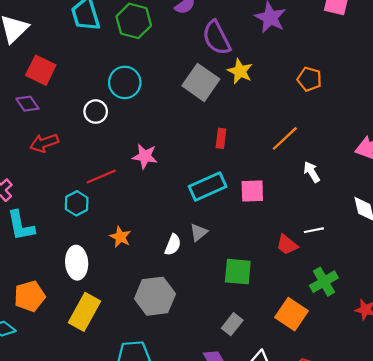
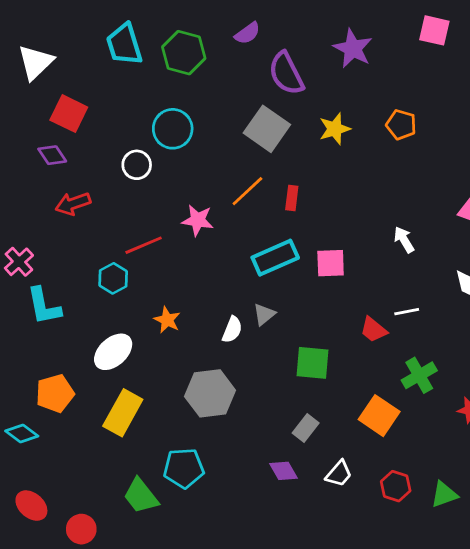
yellow star: (240, 71) -> (335, 129), moved, turned 30
orange line: (285, 138) -> (247, 191), moved
white ellipse: (77, 263) -> (113, 352), turned 52

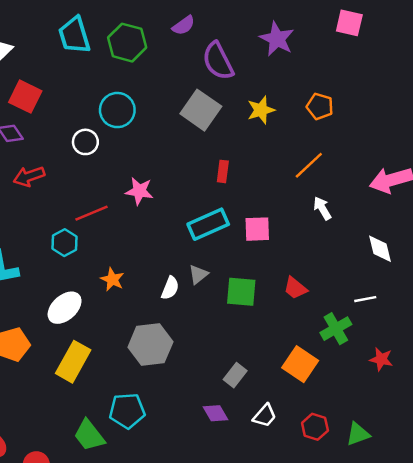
orange line: (247, 191) -> (309, 165), moved
white line: (407, 312) -> (365, 299), moved
green square: (313, 363) -> (241, 292), moved

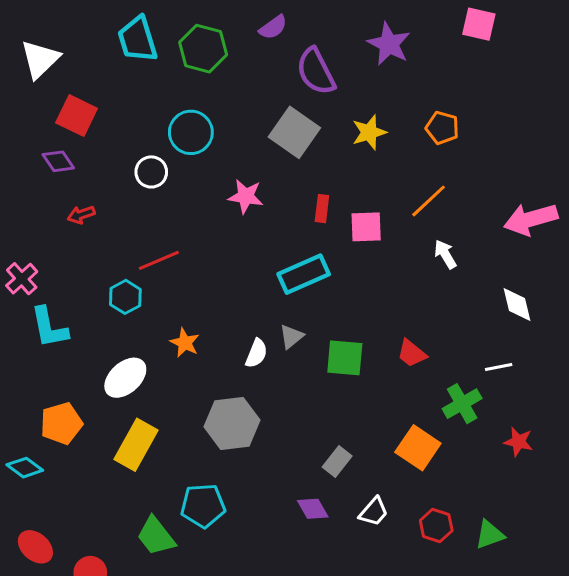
red arrow: (29, 176) -> (81, 215), size x0.7
pink star: (139, 191) -> (246, 196), moved
pink square: (257, 229) -> (366, 227), moved

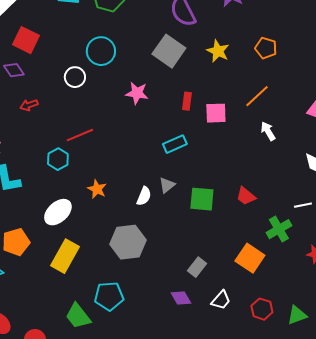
yellow star: (369, 132) -> (218, 51), turned -30
cyan rectangle: (304, 274) -> (175, 144), size x0.7

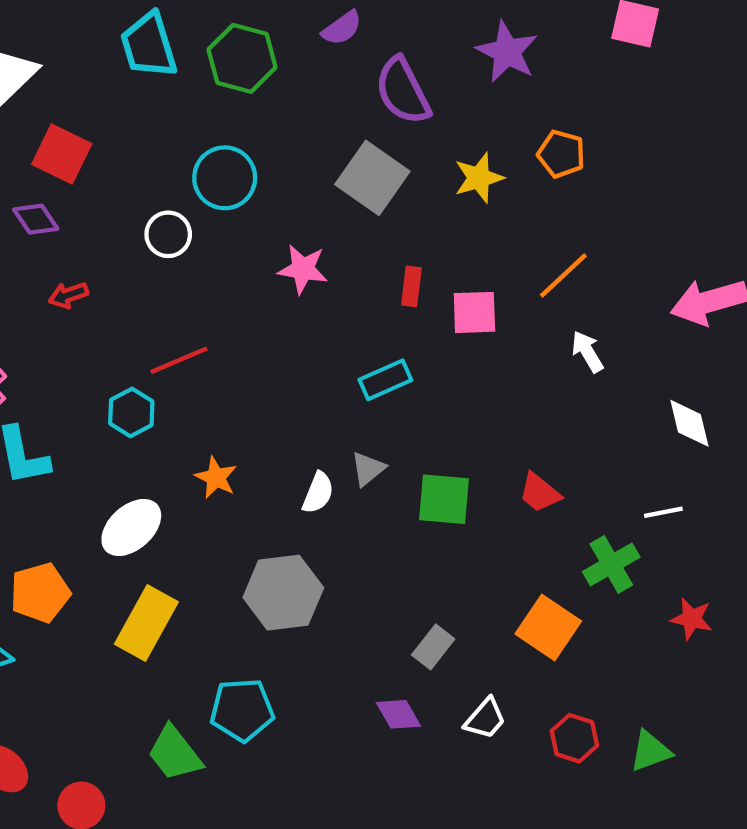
orange pentagon: (266, 48) -> (561, 154), moved
yellow star: (218, 51) -> (479, 178), turned 30

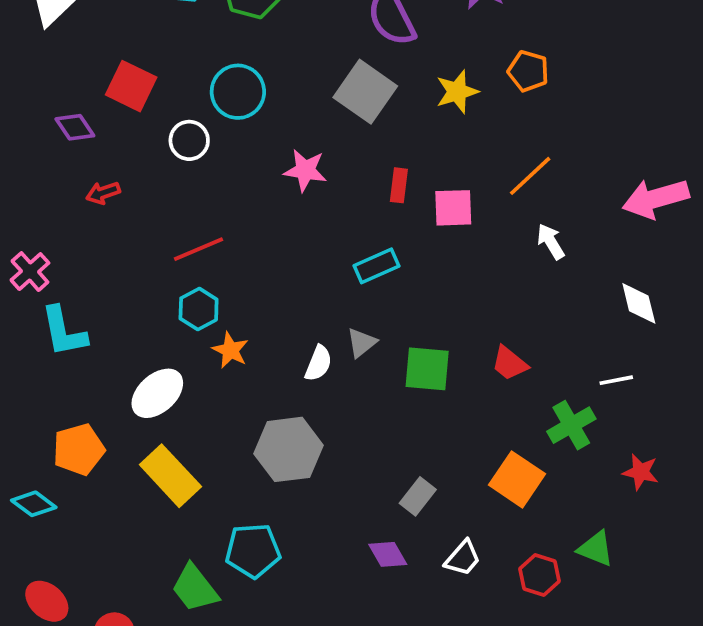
red square: (62, 154) -> (131, 86), moved
cyan hexagon: (131, 412) -> (199, 309), moved
yellow rectangle: (146, 623) -> (170, 476), turned -72
green triangle: (650, 751) -> (596, 549), moved, turned 42

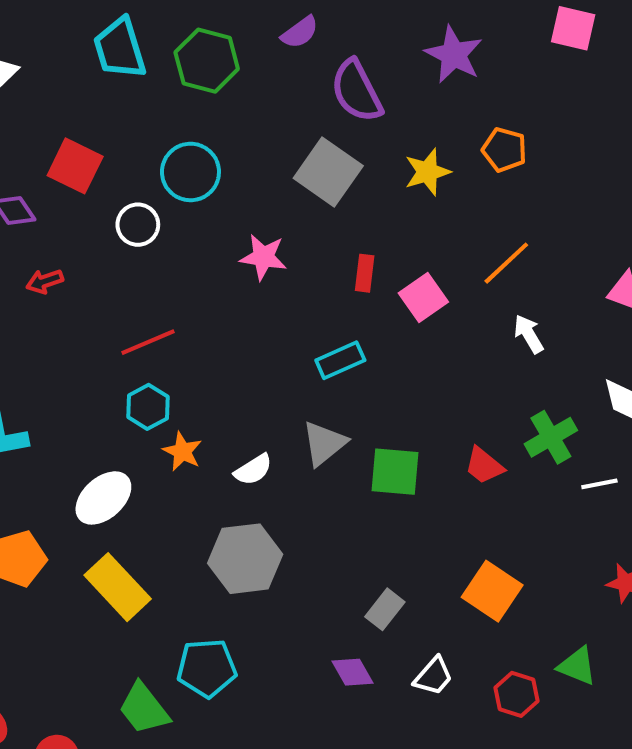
pink square: (453, 208) -> (423, 298), turned -33
gray triangle: (362, 343) -> (324, 443), size x1.4
white semicircle: (318, 363) -> (253, 470), moved, turned 36
green cross: (571, 425) -> (551, 437), moved

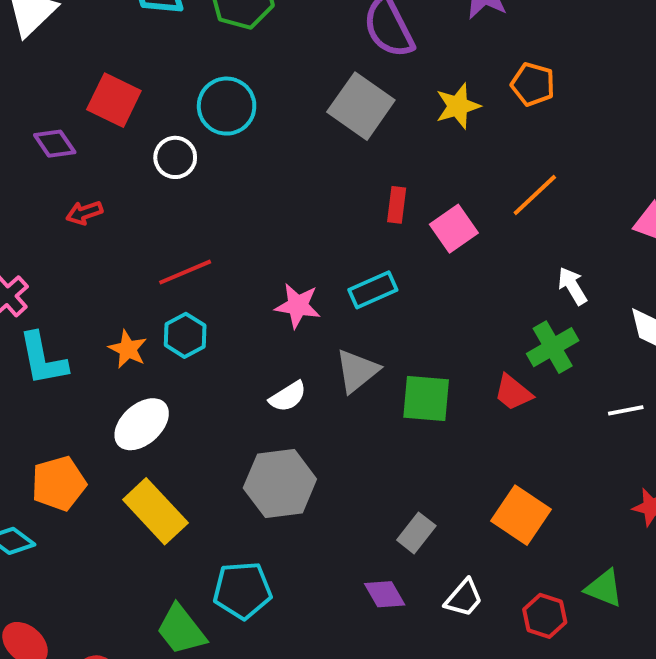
pink star: (263, 257) -> (298, 306), moved
white arrow: (529, 334) -> (572, 286), moved
green cross: (551, 437) -> (553, 347), moved
orange star: (182, 451) -> (128, 349), moved

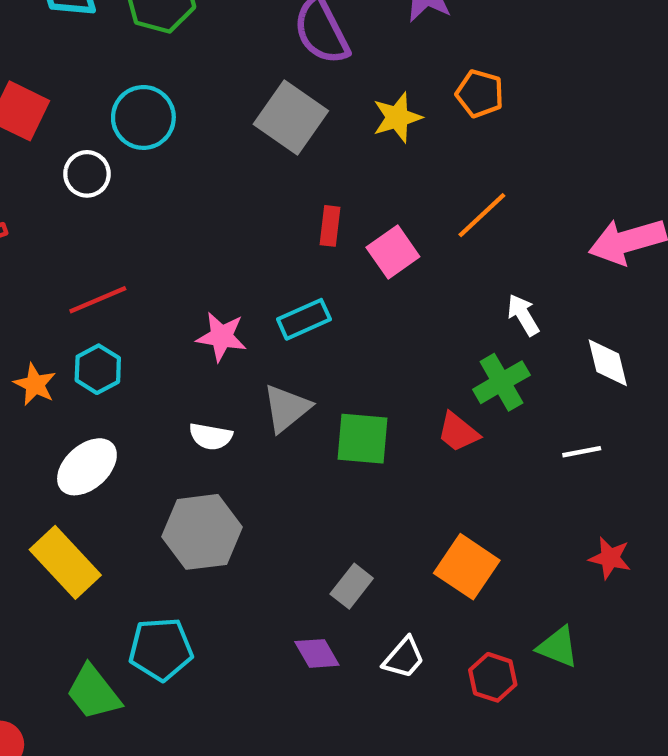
white semicircle: (288, 397) -> (211, 436), turned 42
white ellipse: (142, 424) -> (87, 467), moved

